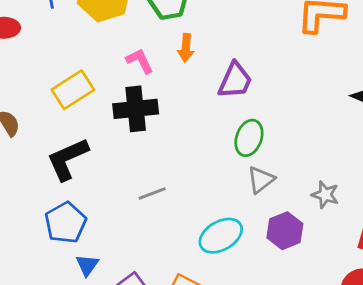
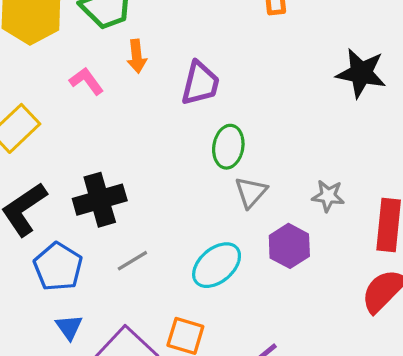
black cross: (136, 109) -> (100, 200), moved
gray line: (152, 194) -> (132, 261), moved
blue pentagon: (65, 223) -> (58, 267), moved

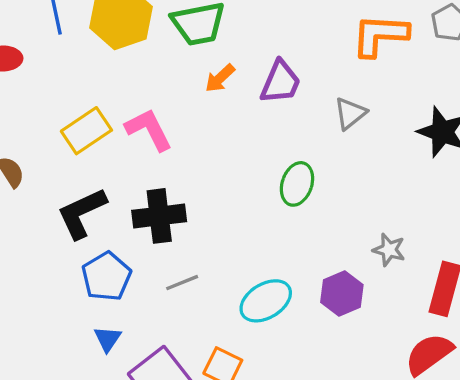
orange arrow: (137, 56) -> (220, 78), turned 44
pink L-shape: (86, 81) -> (149, 130), moved, size x1.4
purple trapezoid: (200, 83) -> (280, 82), moved
gray triangle: (251, 192) -> (350, 113), moved

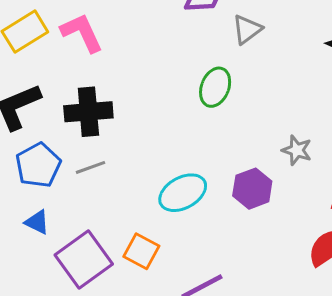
gray triangle: (350, 113) -> (247, 29), moved
gray line: (182, 283) -> (91, 167), moved
blue triangle: (107, 339) -> (37, 222), turned -40

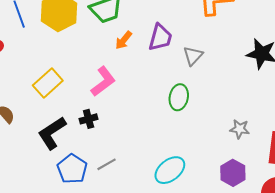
pink L-shape: (82, 33) -> (103, 81), moved, turned 88
black cross: (88, 112) -> (89, 119), moved, size x0.6
purple hexagon: (252, 189) -> (233, 173), moved

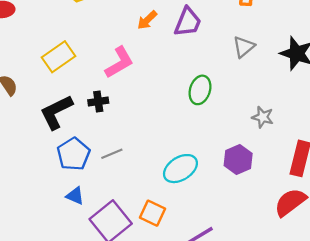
gray triangle: (193, 56) -> (244, 47), moved
gray star: (240, 129) -> (263, 117), moved
purple hexagon: (233, 173) -> (238, 159), moved

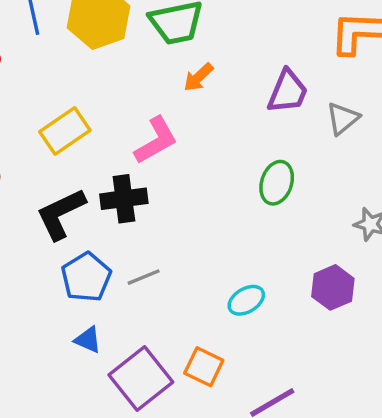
purple trapezoid: (188, 22) -> (288, 92), moved
black cross: (98, 102) -> (124, 199), size x1.5
cyan ellipse: (180, 169) -> (246, 300), size x0.7

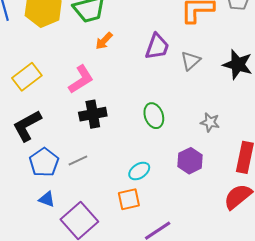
green ellipse: (277, 183) -> (154, 116), moved, turned -35
black cross: (124, 199) -> (93, 114), moved
orange square: (204, 367) -> (129, 199), moved, turned -35

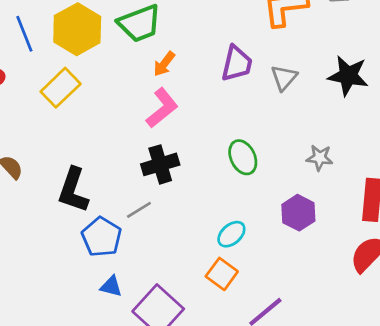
yellow rectangle: (27, 77) -> (61, 88), moved
pink L-shape: (81, 79) -> (162, 108), moved
black L-shape: (27, 126) -> (73, 190), turned -36
gray line: (78, 160) -> (139, 210), moved
orange square: (129, 199) -> (222, 274), turned -35

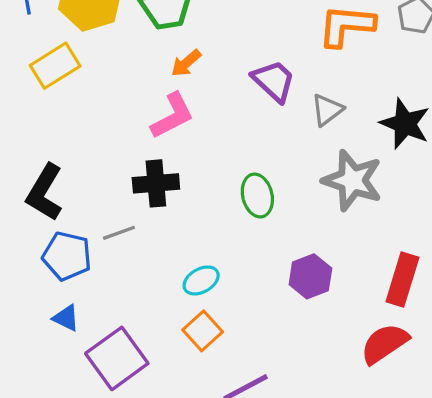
purple trapezoid: (237, 64) -> (274, 81), turned -72
gray star: (320, 158) -> (352, 180), moved, size x1.8
cyan ellipse: (231, 234) -> (201, 280), moved
blue pentagon: (102, 237) -> (67, 256), turned -30

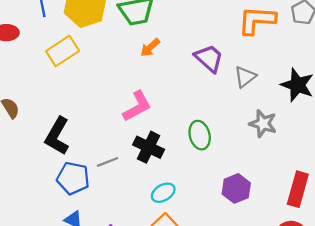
pink L-shape: (172, 116) -> (137, 106), moved
gray star: (352, 180) -> (263, 124), size x0.7
black cross: (156, 183) -> (149, 147), moved, turned 32

